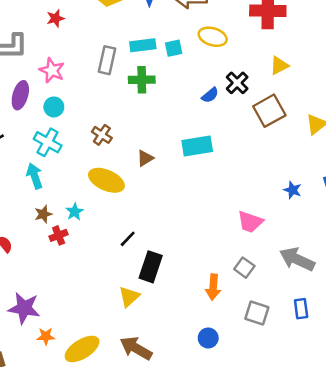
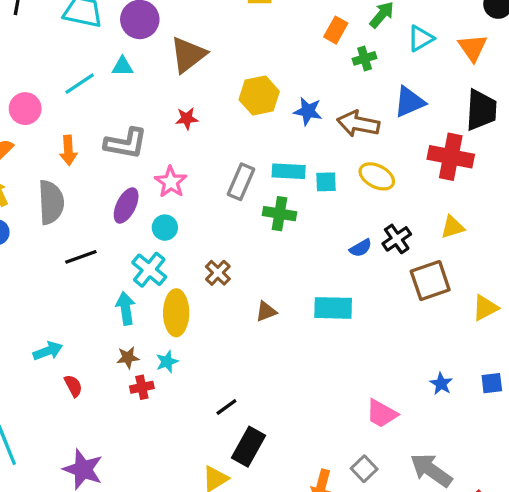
yellow ellipse: (106, 180) -> (176, 313), moved, turned 56

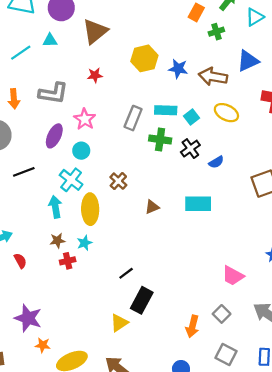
cyan square: (326, 182) -> (192, 117), turned -35
black cross: (397, 239) -> (190, 149), moved

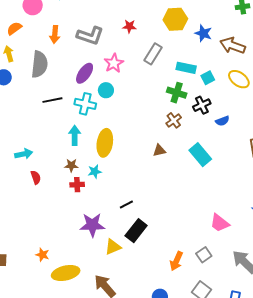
gray rectangle: (133, 118) -> (153, 54), moved
cyan cross: (71, 180) -> (85, 104), moved, turned -35
brown cross: (118, 181) -> (174, 120), moved
cyan rectangle: (198, 204) -> (200, 155), turned 40
purple star: (28, 318) -> (92, 225), moved, turned -30

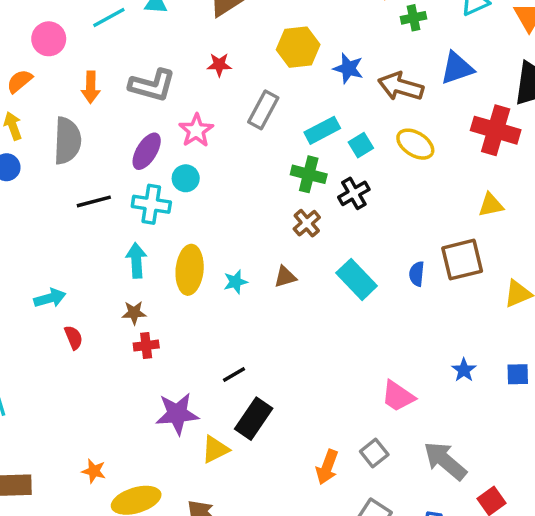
cyan rectangle: (186, 68) -> (322, 130), turned -36
blue semicircle: (222, 121) -> (417, 274), moved, turned 120
cyan star: (95, 172) -> (236, 282), moved

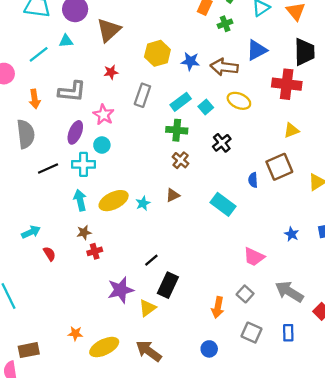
black cross: (354, 193) -> (222, 143), moved
yellow ellipse: (190, 270) -> (114, 201), turned 68
cyan rectangle: (357, 279) -> (223, 204), moved

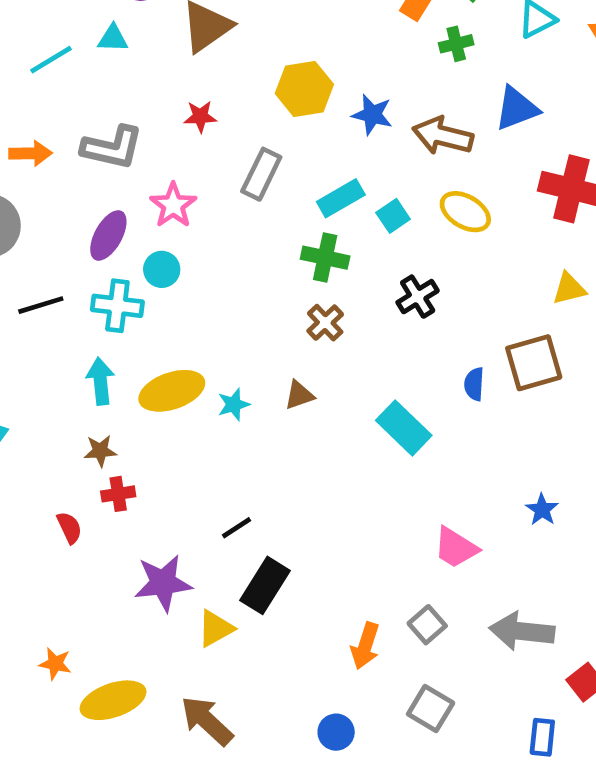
orange arrow: (35, 99) -> (31, 153), turned -90
red semicircle: (49, 254) -> (69, 528), moved
gray arrow: (289, 292) -> (522, 631), turned -32
blue rectangle: (288, 333) -> (542, 737), moved

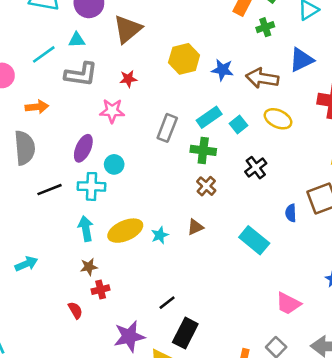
gray L-shape: (112, 147) -> (81, 74), moved
gray rectangle: (261, 174) -> (167, 128), moved
pink star: (173, 205) -> (112, 111), moved, turned -30

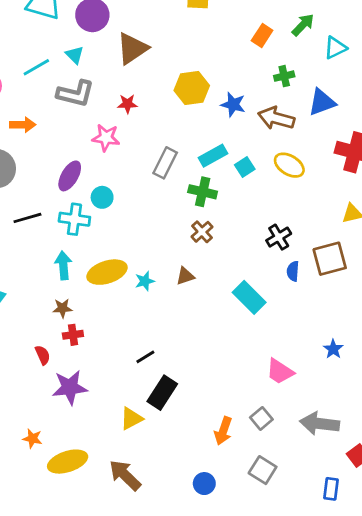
green cross: (265, 27) -> (284, 76), moved
cyan triangle: (77, 40) -> (75, 55), turned 42
black cross: (256, 168) -> (279, 237), moved
purple star: (129, 336) -> (70, 387), moved

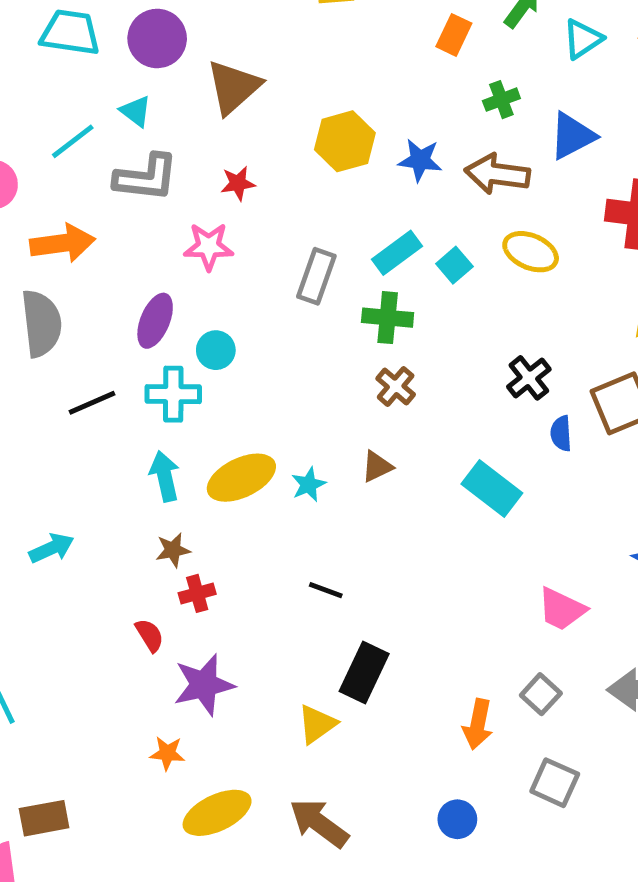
orange arrow: (23, 125) -> (62, 243), size x1.4
black line: (145, 357) -> (326, 590), moved, turned 60
orange star: (32, 438) -> (167, 753), moved

